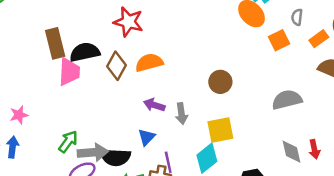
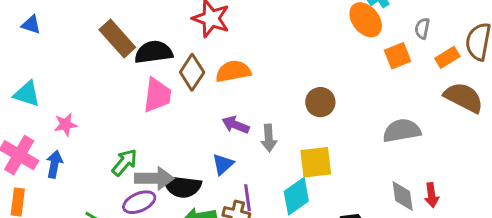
brown rectangle: (55, 43) -> (117, 39), turned -32
pink trapezoid: (69, 72) -> (157, 95), moved

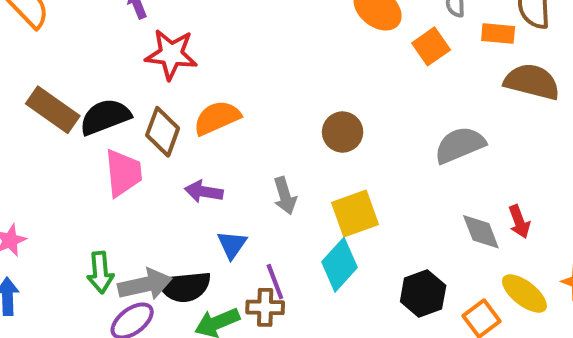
orange rectangle: (447, 57) -> (498, 33), turned 50
purple arrow: (236, 125) -> (204, 192), moved
green arrow: (124, 162) -> (100, 272), turned 148

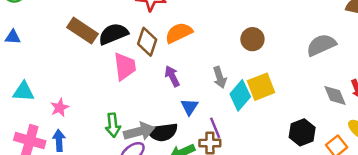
purple arrow: (204, 192) -> (172, 76), turned 55
cyan diamond: (339, 265) -> (240, 95), moved

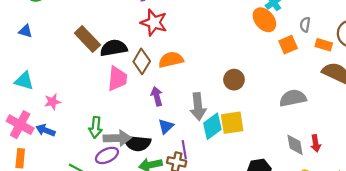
gray arrow: (220, 77) -> (198, 107), size x1.4
blue arrow: (59, 141) -> (46, 130), turned -78

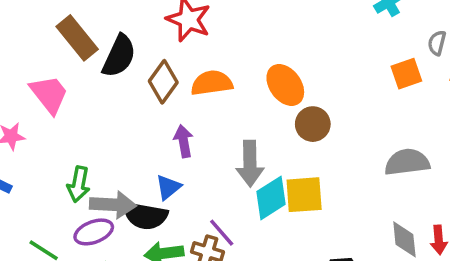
orange ellipse: (264, 20) -> (285, 85), moved
black semicircle: (114, 48) -> (119, 56), turned 120
pink trapezoid: (117, 79) -> (49, 94), moved, turned -48
blue triangle: (166, 126) -> (168, 187), moved
purple line: (184, 150) -> (222, 233), turned -36

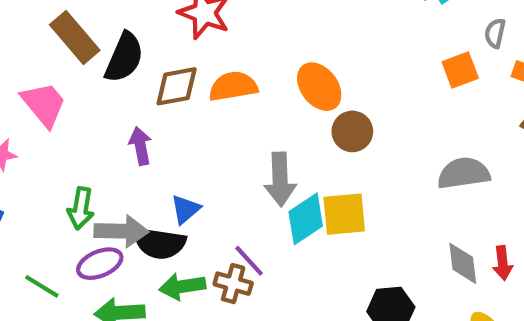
brown diamond: (163, 82) -> (177, 86), turned 45
purple arrow: (184, 141) -> (140, 146), moved

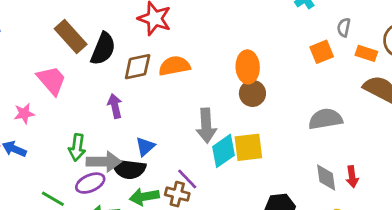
orange ellipse: (319, 87) -> (248, 67), moved, turned 36

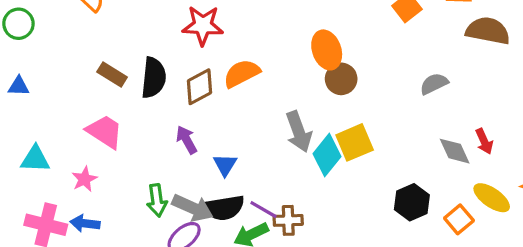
brown rectangle: (71, 36) -> (112, 74), size x0.7
gray semicircle: (325, 119) -> (434, 84), size x0.7
blue triangle: (145, 146) -> (225, 165), moved
gray arrow: (104, 162) -> (193, 208), turned 40
purple line: (187, 179) -> (263, 210), moved

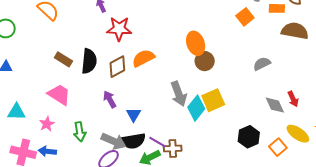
green arrow: (157, 200) -> (80, 132), moved

